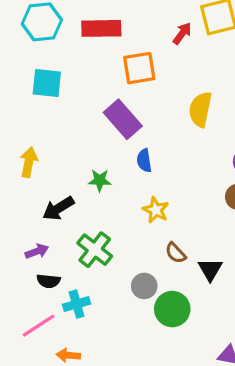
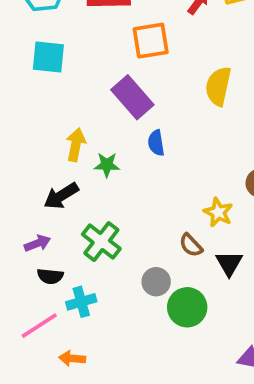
yellow arrow: (29, 162) -> (76, 145), moved
yellow star: (156, 210) -> (218, 212), moved

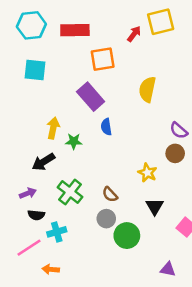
brown semicircle: (191, 245) -> (110, 194), moved

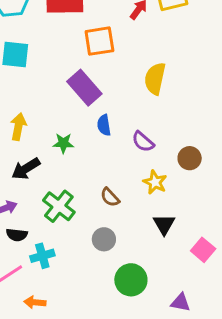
yellow arrow: (53, 128) -> (18, 127), moved
purple semicircle: (179, 130) -> (143, 142), moved
brown semicircle: (110, 194) -> (110, 197), moved
green circle: (127, 236) -> (131, 280), moved

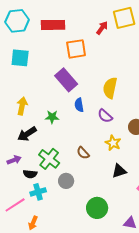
yellow semicircle: (155, 79) -> (110, 88), moved
black triangle: (164, 224) -> (119, 171), turned 42
black semicircle: (17, 235) -> (30, 174), moved
gray circle: (104, 239) -> (66, 181), moved
orange arrow: (35, 302) -> (33, 223), turned -72

